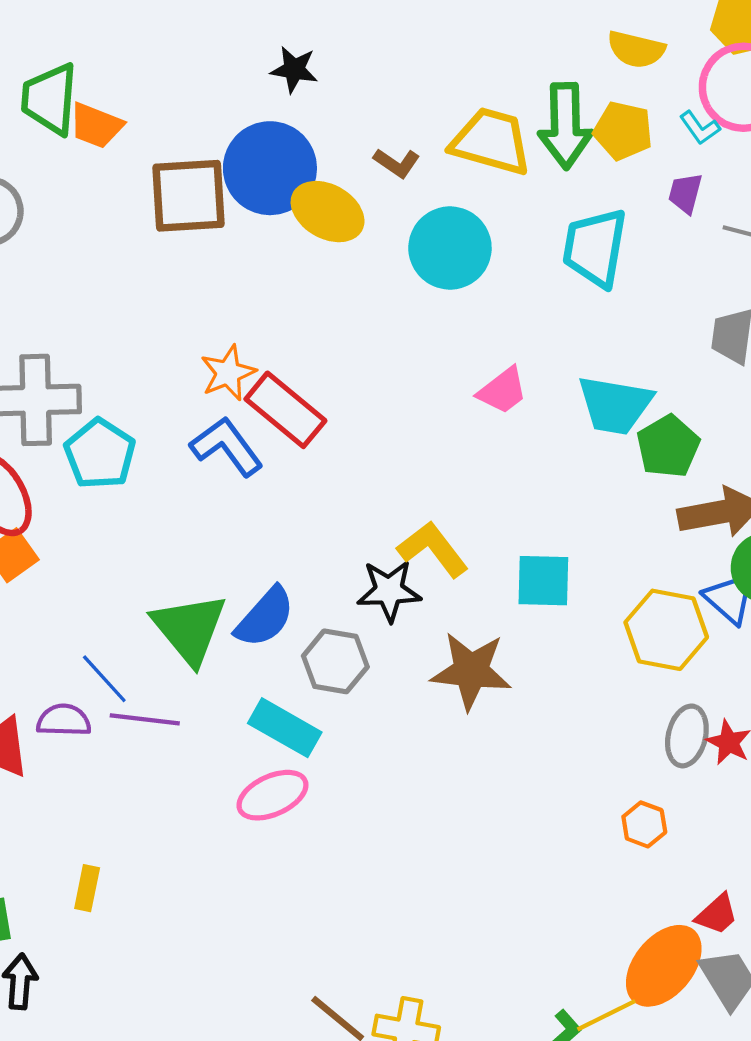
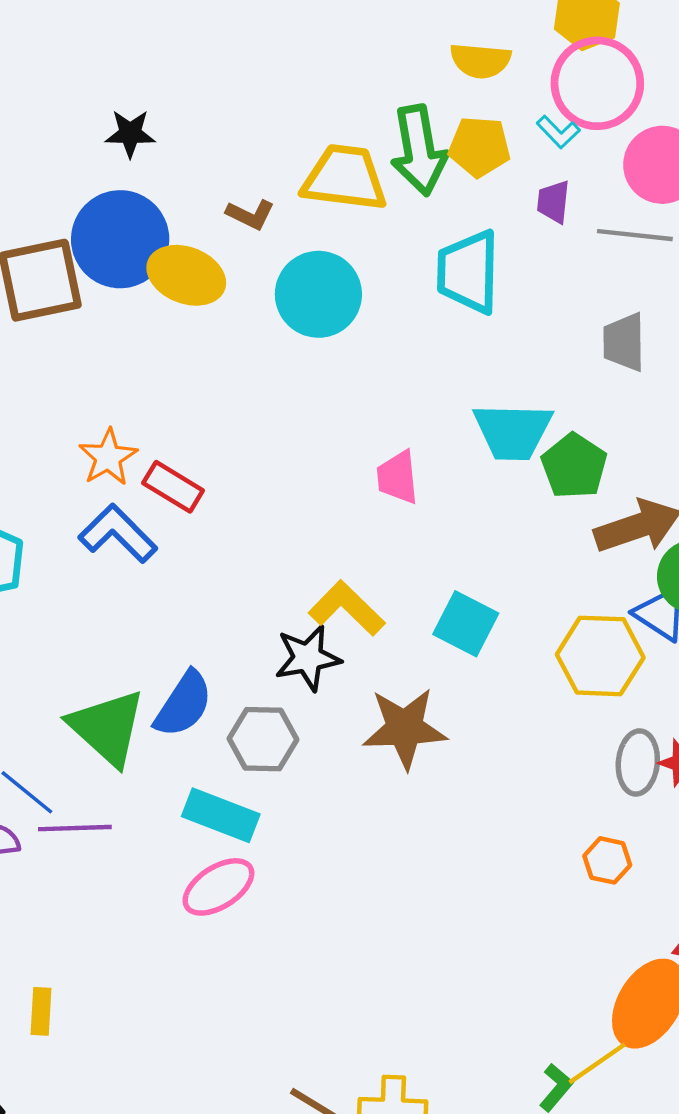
pink trapezoid: (503, 391) -> (398, 477), moved, turned 130
red rectangle: (285, 410) -> (173, 487), size x0.7
cyan square: (543, 581) -> (466, 624), turned 34

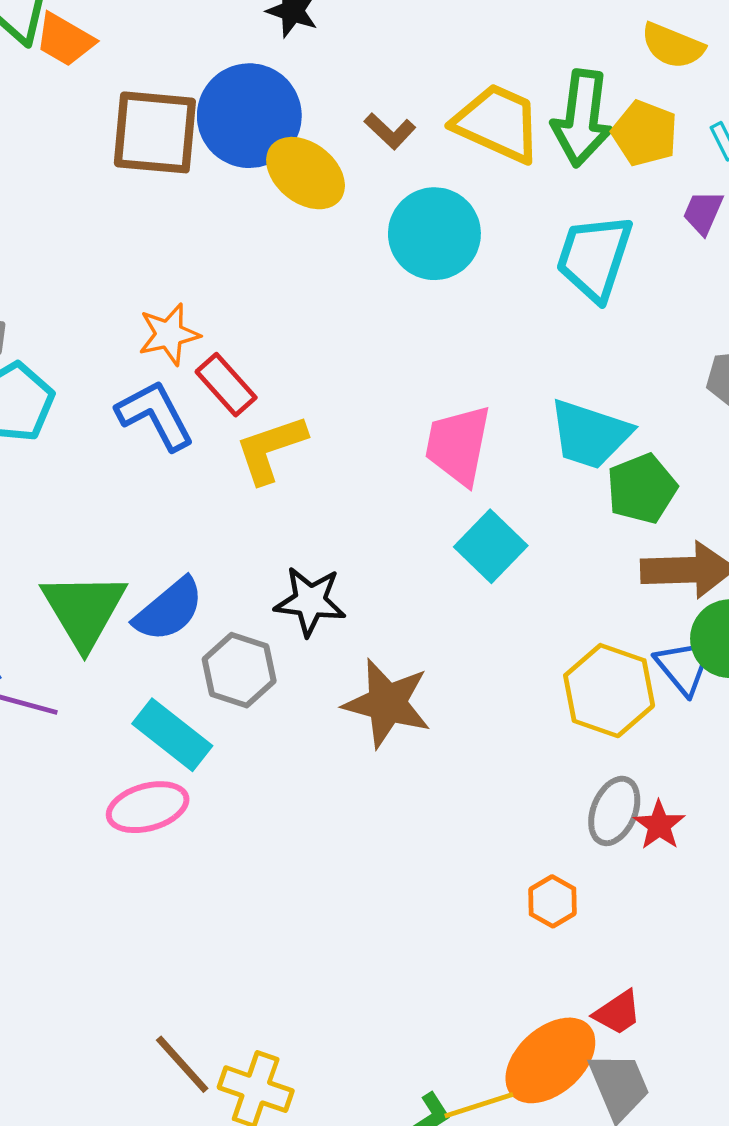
pink trapezoid: (398, 477) -> (458, 445), size x1.4
yellow L-shape: (347, 608) -> (271, 449), moved, turned -80
cyan square: (466, 624) -> (491, 546), moved

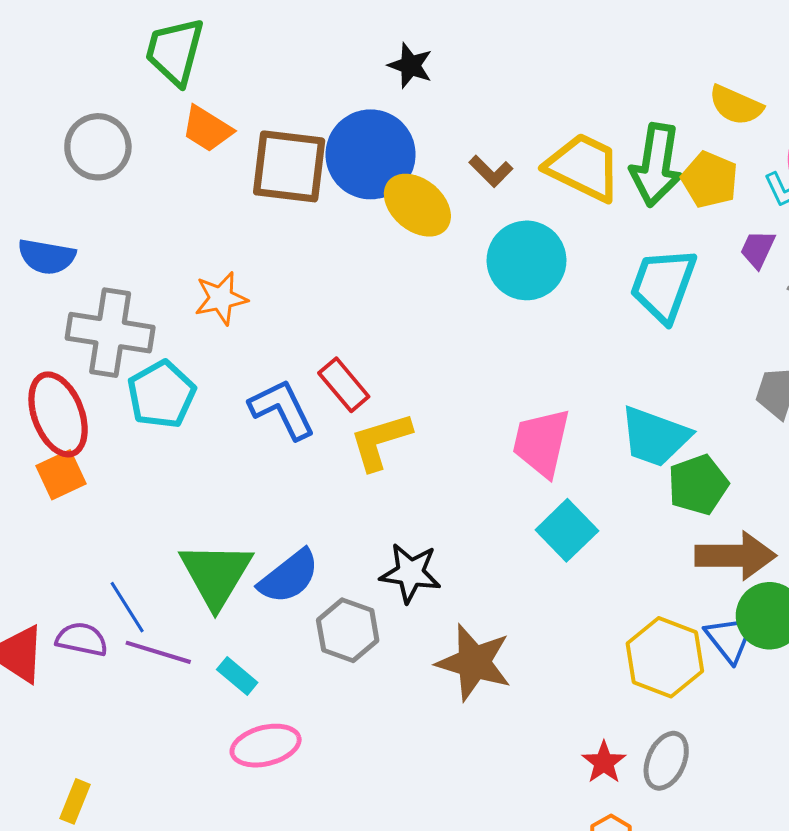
orange trapezoid: (65, 40) -> (207, 129), moved
orange star: (169, 334) -> (221, 298), moved
cyan rectangle: (172, 735) -> (237, 676), moved, size x0.6
red star: (659, 825) -> (604, 762), moved

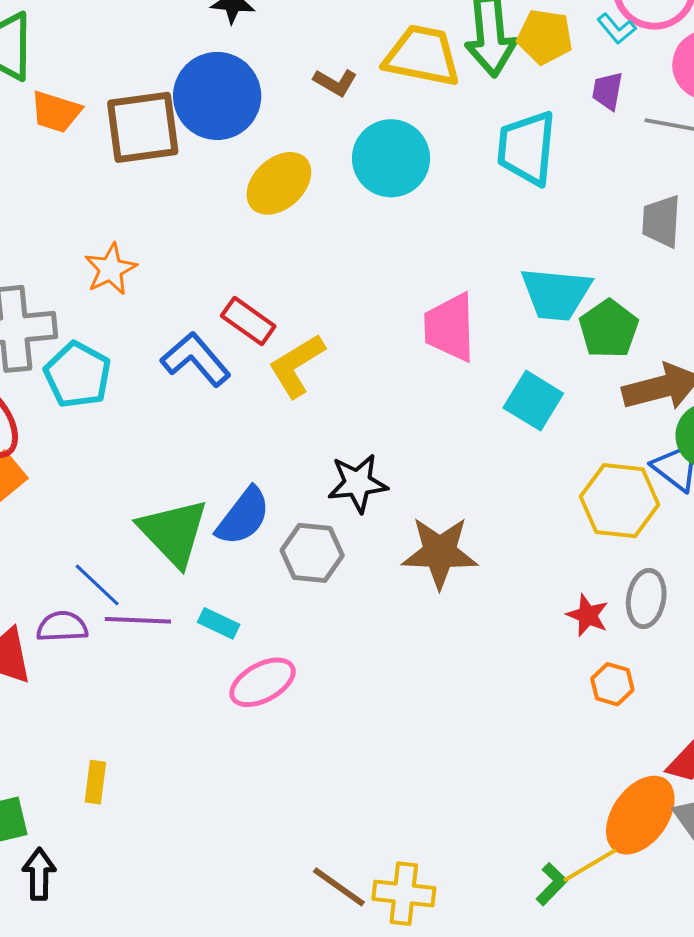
yellow ellipse: (417, 205) -> (279, 183), moved, turned -68
cyan square: (567, 530) -> (533, 401), moved

